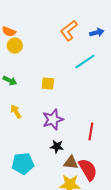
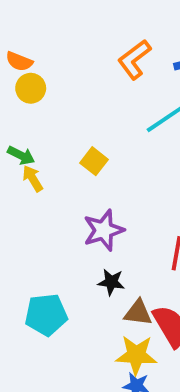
yellow square: (48, 84) -> (94, 161), turned 32
yellow arrow: (16, 112) -> (33, 178), moved

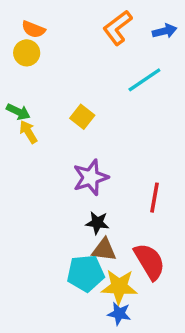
orange semicircle: (19, 61) -> (33, 29), moved
brown triangle: (138, 313) -> (104, 250), moved
cyan pentagon: (46, 315) -> (86, 273), moved

